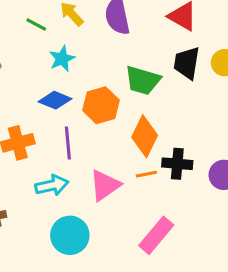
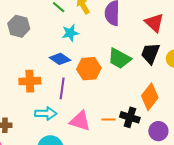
orange diamond: (145, 136) -> (150, 97), moved
pink triangle: (105, 185) -> (80, 121), turned 40

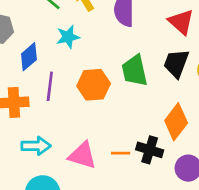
green trapezoid: (119, 58) -> (135, 71), turned 50
blue diamond: (60, 59) -> (29, 57), moved, turned -75
purple line: (62, 88) -> (50, 86), moved

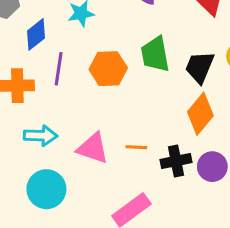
black trapezoid: (176, 63) -> (200, 67), moved
black cross: (150, 150) -> (176, 161), moved, turned -30

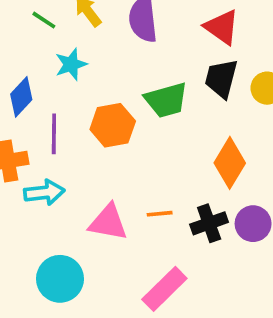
green trapezoid: (155, 54) -> (166, 100), turned -87
black trapezoid: (200, 67) -> (221, 78), moved
cyan arrow: (41, 136) -> (44, 192), moved

